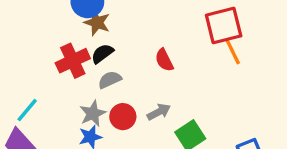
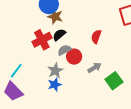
red semicircle: (164, 60) -> (96, 37), turned 48
red circle: (123, 117) -> (74, 57), moved

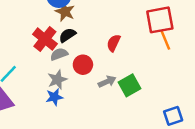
red cross: (42, 40) -> (45, 39), turned -30
gray semicircle: (64, 50) -> (59, 54), moved
green square: (114, 81) -> (129, 85), moved

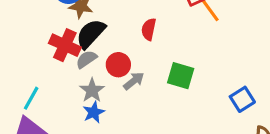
black semicircle: (67, 35) -> (91, 34), size x1.5
gray arrow: (107, 82) -> (134, 81), moved
green square: (129, 85) -> (181, 76), turned -30

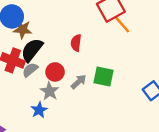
gray arrow: (134, 81) -> (79, 82), moved
gray star: (92, 90) -> (50, 91), moved

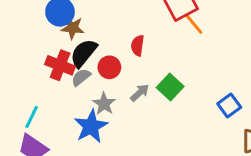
red circle: (55, 72) -> (109, 67), moved
green square: (103, 76) -> (170, 87), turned 30
blue star: (39, 110) -> (91, 126), size x1.6

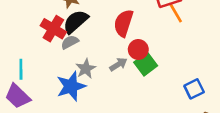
red semicircle: (138, 46) -> (124, 23), size x1.5
red circle: (109, 67) -> (138, 50), moved
cyan line: (32, 117) -> (21, 69), turned -36

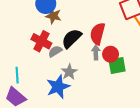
black semicircle: (76, 22) -> (72, 38), moved
gray arrow: (118, 64) -> (96, 52), moved, turned -56
green square: (146, 64) -> (117, 66), turned 30

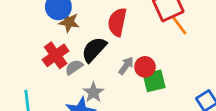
red semicircle: (98, 34) -> (117, 22), moved
red cross: (41, 41) -> (56, 55), turned 30
gray arrow: (96, 52) -> (126, 66), turned 40

